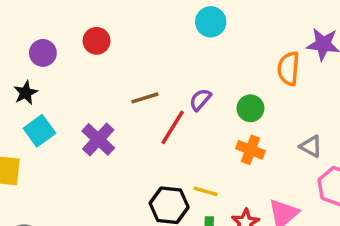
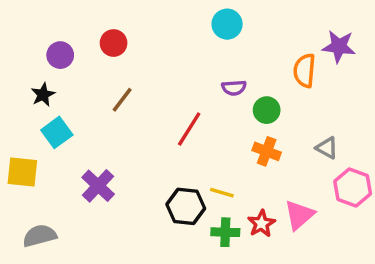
brown line: (145, 98) -> (122, 100), moved, turned -36
purple semicircle: (200, 100) -> (234, 88), moved, turned -135
purple cross: (98, 139) -> (98, 186), moved

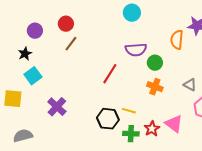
purple semicircle: (234, 88) -> (136, 50), size x1.5
brown line: (122, 100) -> (71, 44), moved
pink triangle: (299, 215) -> (174, 124), turned -42

